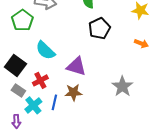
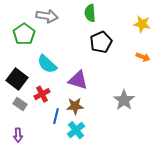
cyan cross: (33, 105) -> (76, 130), moved

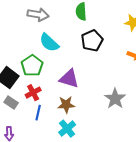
green pentagon: (24, 34) -> (32, 66), moved
cyan semicircle: (47, 64) -> (49, 43), moved
blue line: (56, 116) -> (38, 113), moved

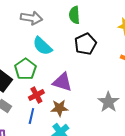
red cross: (33, 93) -> (36, 95), moved

